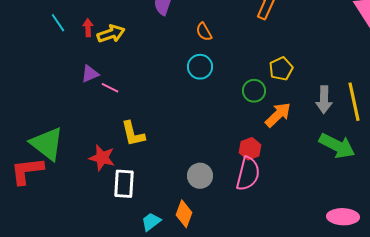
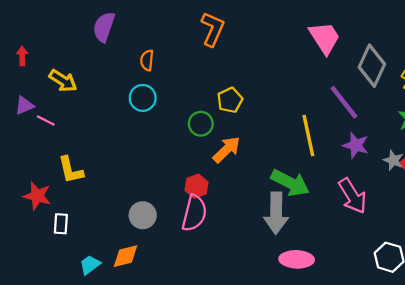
orange semicircle: (204, 32) -> (147, 60), turned 36
yellow arrow: (111, 34) -> (63, 81), moved, turned 52
gray arrow: (324, 100) -> (276, 213), moved, size x1.4
white rectangle: (124, 184) -> (61, 224), size x0.7
orange diamond: (184, 214) -> (125, 256), turned 56

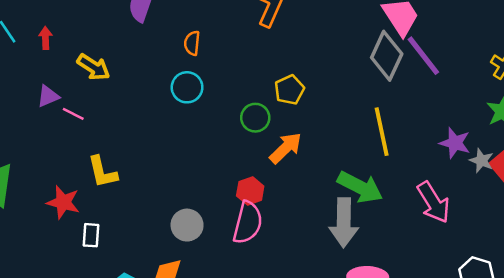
gray diamond: (372, 66) -> (387, 56), moved
purple line: (344, 102) -> (423, 56), moved
purple star: (356, 145) -> (455, 143), moved

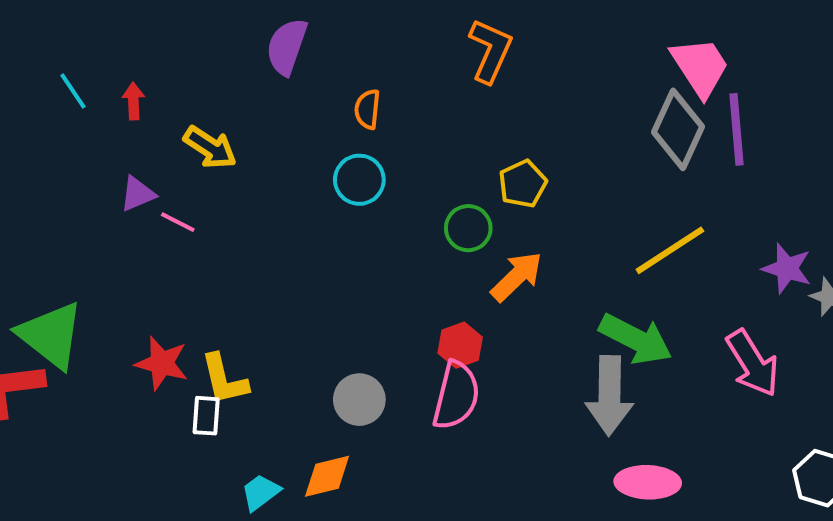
purple line: (423, 56) -> (736, 129), turned 33
yellow line: (382, 132) -> (670, 250), turned 69
yellow L-shape: (102, 172) -> (224, 379), moved

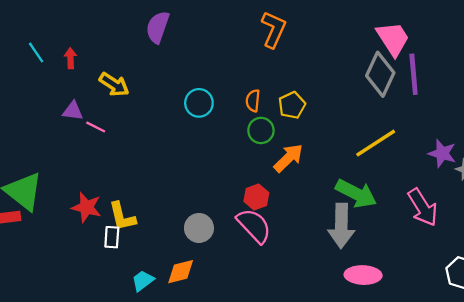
orange semicircle: (367, 109) -> (253, 101), moved
purple triangle: (137, 194) -> (73, 111), turned 30
pink semicircle: (456, 396) -> (254, 226), turned -57

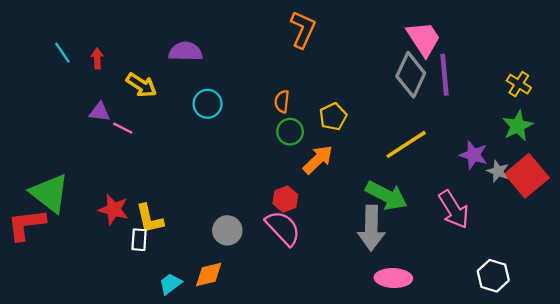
purple semicircle: (158, 27) -> (186, 52), moved, turned 72
cyan circle: (199, 103) -> (208, 104), moved
yellow pentagon: (292, 105) -> (333, 117), moved

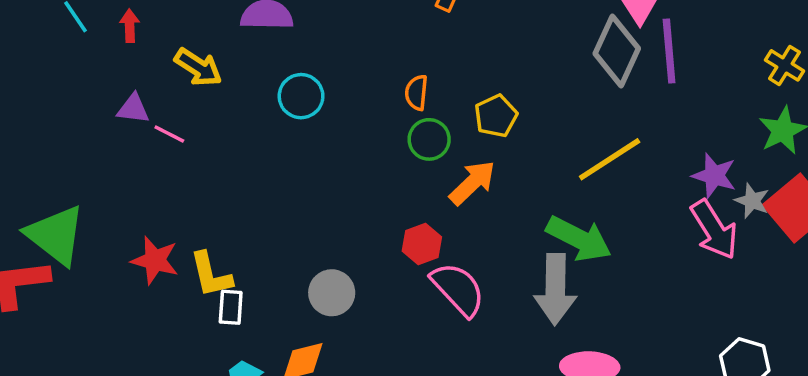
pink arrow: (454, 209) -> (714, 230), moved
pink semicircle: (283, 228) -> (458, 289), moved
white rectangle: (139, 240) -> (231, 307), moved

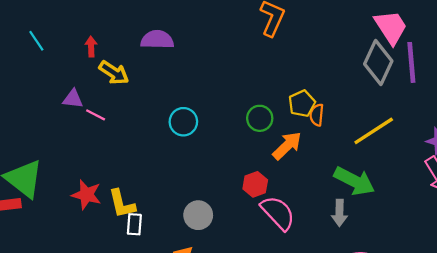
red arrow: (130, 26) -> (91, 46), moved
orange semicircle: (416, 93) -> (317, 115), moved
cyan circle: (301, 96) -> (183, 122), moved
gray arrow: (555, 289) -> (340, 213), size x0.6

